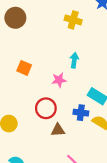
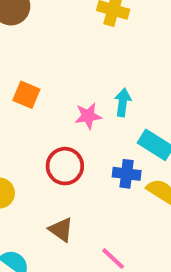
cyan arrow: (74, 60) -> (123, 102), moved
brown triangle: (58, 130) -> (61, 230), moved, turned 40

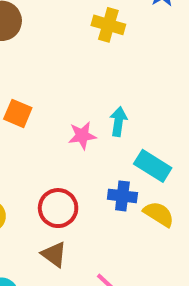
red circle: (65, 166) -> (58, 208), moved

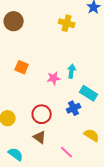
blue cross: (122, 196) -> (74, 108), turned -32
yellow semicircle: (159, 214) -> (92, 135), moved

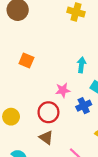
pink star: (54, 78) -> (63, 90), moved

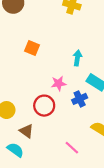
orange square: (26, 60) -> (32, 48), moved
brown triangle: (46, 138) -> (26, 131), moved

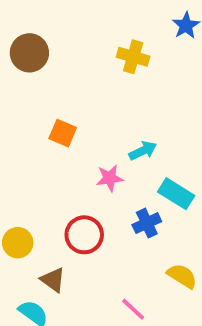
cyan arrow: (77, 58) -> (143, 151), turned 56
pink star: (59, 83) -> (110, 178), moved

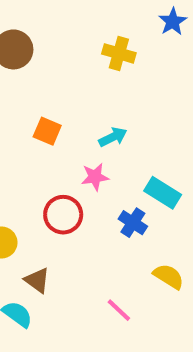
cyan arrow: (143, 151) -> (113, 137), moved
blue cross: (147, 223) -> (133, 223), turned -32
red circle: (84, 235) -> (63, 215), moved

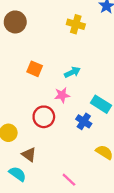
pink line: (119, 310) -> (69, 180), moved

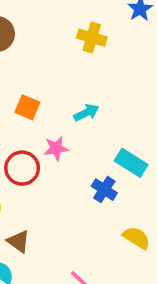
pink star: (62, 95) -> (56, 148), moved
red circle: (44, 117) -> (22, 168), moved

